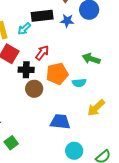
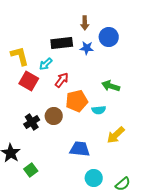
cyan arrow: (24, 29) -> (46, 64), moved
black cross: (26, 70) -> (32, 122), moved, turned -35

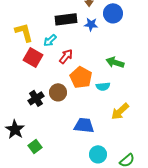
orange pentagon: (77, 101) -> (81, 77), turned -30

